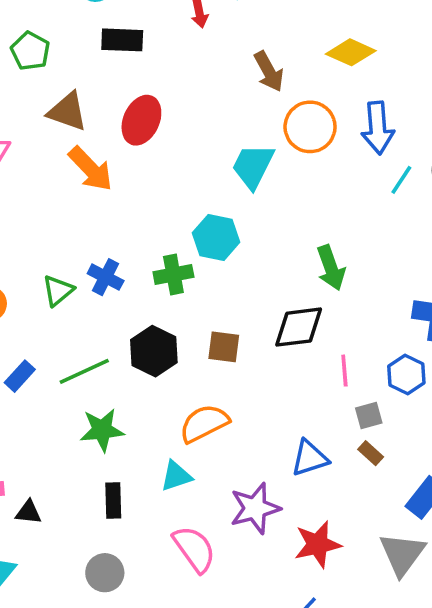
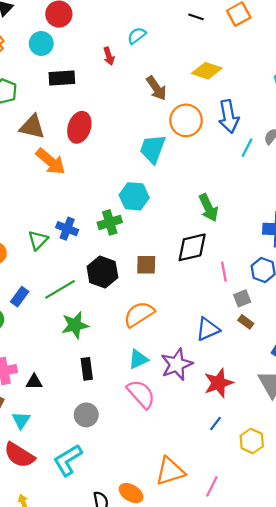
cyan triangle: (176, 476) -> (138, 359), moved

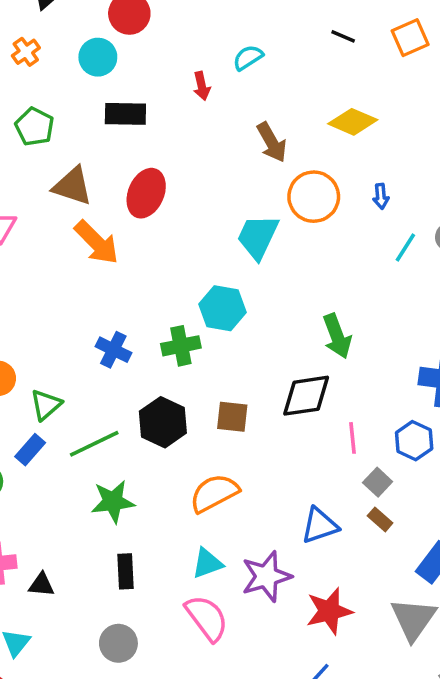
blue arrow: (229, 116) -> (381, 196), size x0.5
green triangle: (38, 240) -> (46, 405), moved
gray square: (242, 298) -> (378, 482), turned -30

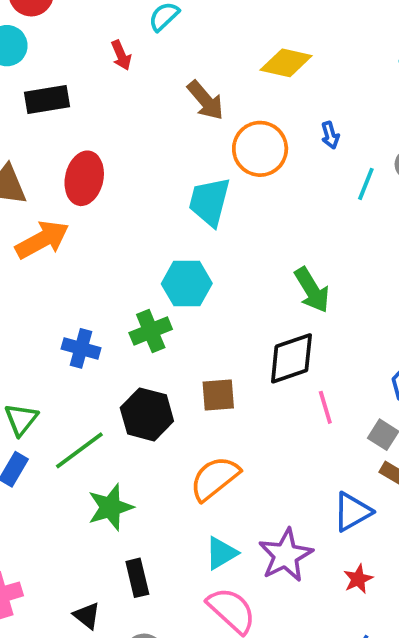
orange arrow: (97, 242) -> (42, 240), turned -63
pink line: (353, 438) -> (325, 407), moved
blue triangle: (320, 526) -> (352, 512), moved
black triangle: (41, 585) -> (87, 616), moved, turned 44
red star: (329, 611) -> (358, 579), size x0.6

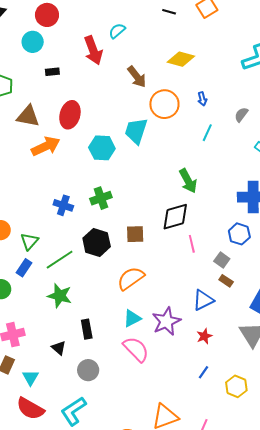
red arrow: (121, 55) -> (93, 50), size x1.8
black rectangle: (47, 100) -> (52, 72), size x0.6
cyan line: (366, 184) -> (207, 133), moved
cyan hexagon: (187, 284) -> (102, 148), moved
green star: (110, 507) -> (60, 296), moved, turned 30

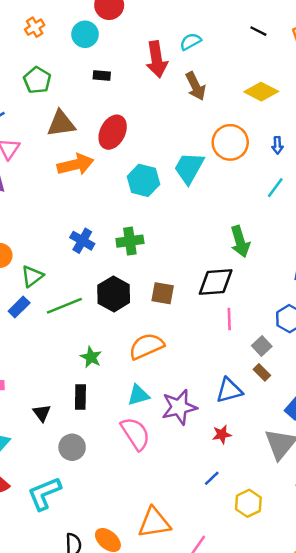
brown arrow: (137, 77) -> (196, 86), moved
brown triangle: (28, 116) -> (61, 124), turned -30
green star: (60, 296) -> (91, 357), moved, size x0.7

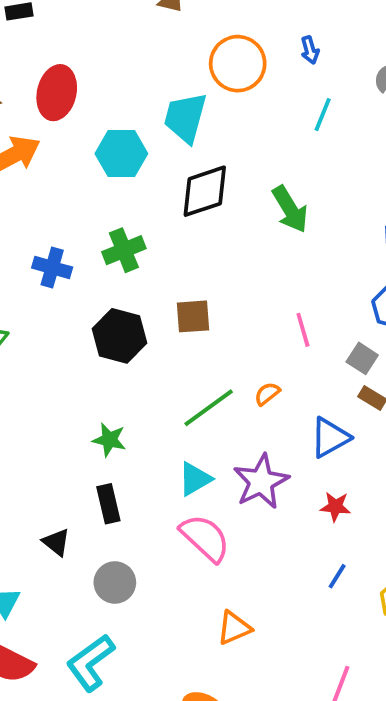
black diamond: (216, 282) -> (205, 191), moved
green line: (64, 306) -> (209, 408), moved
orange semicircle: (146, 346) -> (267, 394), moved, size x0.5
red star: (222, 434) -> (335, 507), turned 30
orange triangle: (154, 523) -> (234, 628), moved, size x0.7

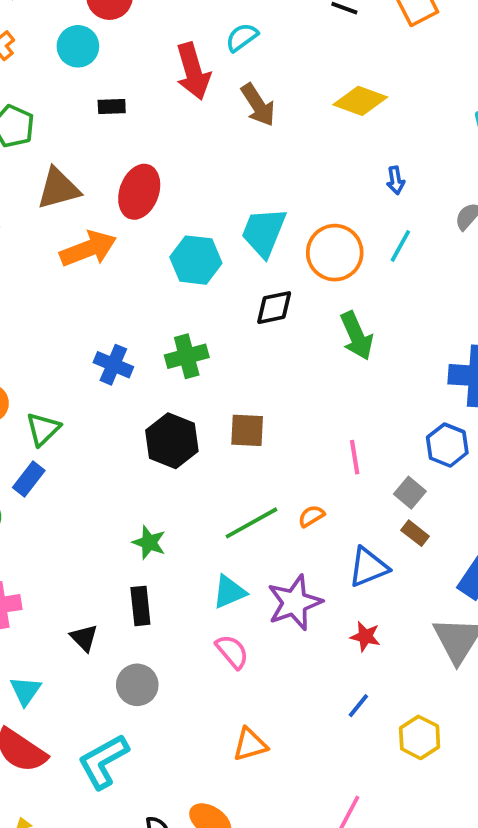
orange circle: (238, 64) -> (335, 253), moved
black diamond: (205, 191) -> (274, 308), size x0.7
pink semicircle: (205, 538) -> (232, 652), size x0.7

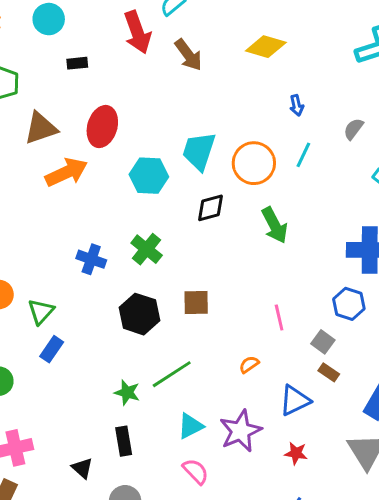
green cross: (187, 356) -> (147, 249), turned -32
blue rectangle: (29, 479) -> (52, 349), moved
green line: (252, 523) -> (172, 374), moved

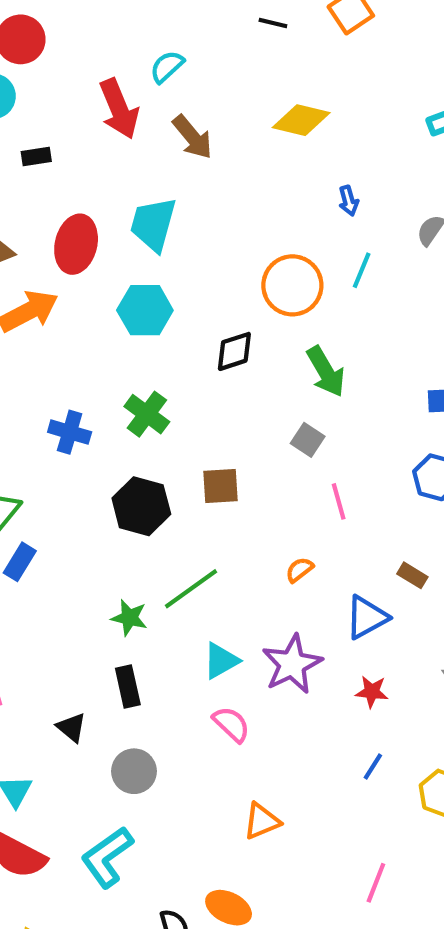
cyan trapezoid: (199, 151) -> (153, 224), moved
gray square: (323, 342) -> (308, 440), moved

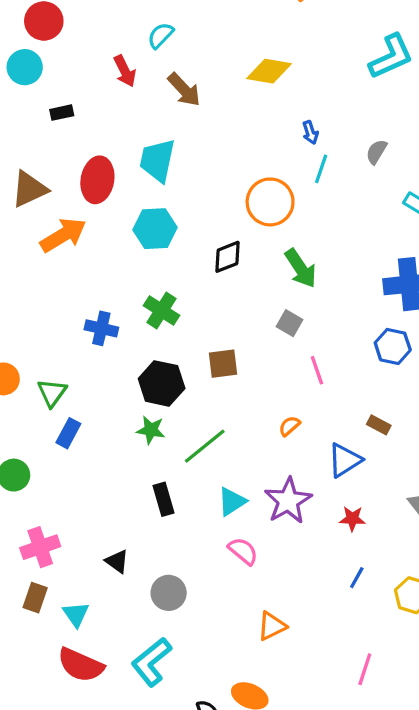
red arrow: (119, 109) -> (125, 71), size x0.7
cyan line: (362, 270) -> (321, 169), moved
green star: (129, 618) -> (151, 430), moved
black rectangle: (128, 687) -> (164, 499), moved

